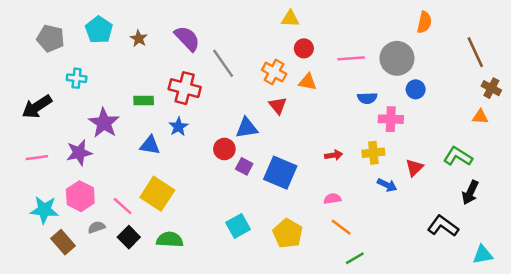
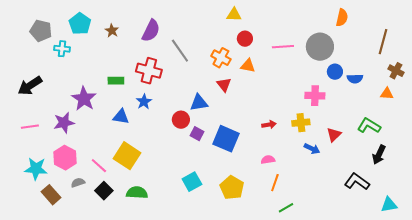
purple semicircle: (187, 38) -> (151, 31), turned 70
brown line: (475, 52) -> (383, 42), turned 40
cyan cross: (77, 78) -> (62, 49), moved
blue semicircle: (367, 98) -> (355, 79), moved
orange line: (341, 227) -> (275, 183), turned 72

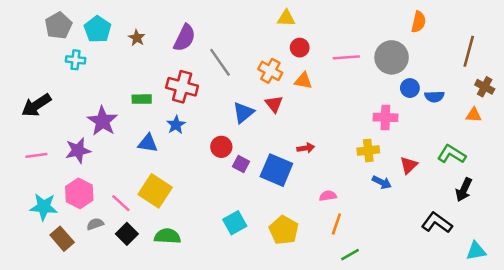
gray pentagon: (41, 31) -> (58, 26), moved, turned 30
blue triangle: (199, 103) -> (243, 113), moved, turned -30
red arrow: (269, 125) -> (306, 148), moved

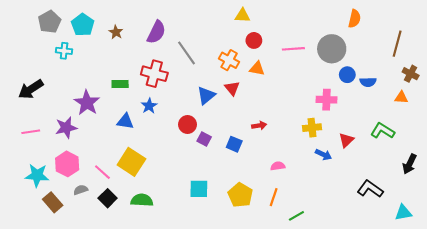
blue square: (276, 170) -> (234, 144), size x0.6
black arrow: (464, 190) -> (410, 164), moved
cyan square: (235, 223) -> (199, 189), turned 30
orange line: (336, 224) -> (274, 197), moved

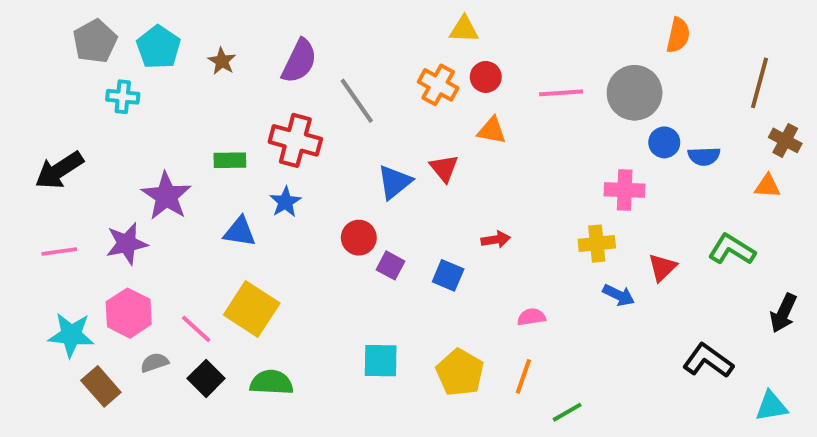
orange cross: (229, 60) -> (438, 85), moved

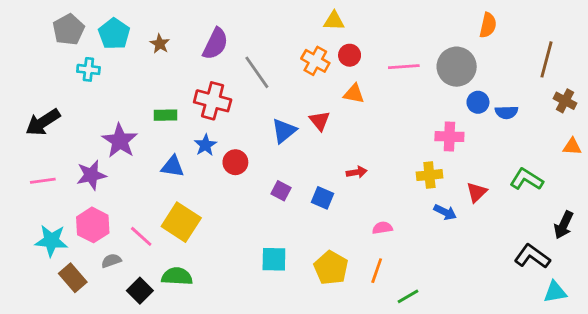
orange triangle: (767, 186) -> (572, 146), moved
red circle: (359, 238) -> (235, 162), moved
black L-shape: (708, 361) -> (532, 256), moved
black square: (206, 378) -> (140, 291), moved
green semicircle: (272, 382) -> (177, 276), moved

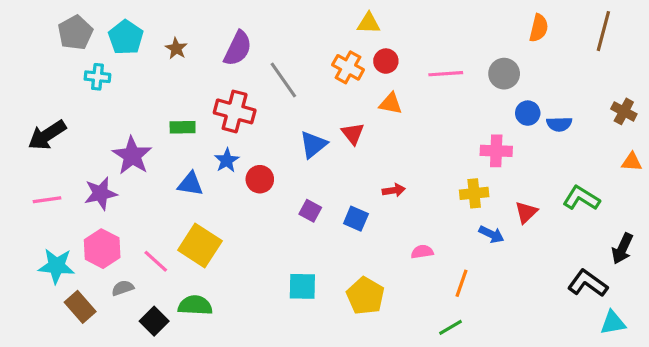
brown line: (546, 59) -> (603, 31), moved
gray circle: (457, 67) -> (504, 74), size x0.7
orange line: (377, 271) -> (462, 283), moved

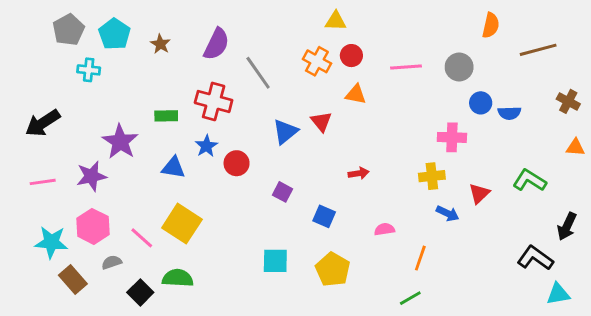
brown line: (603, 31) -> (538, 50), moved, turned 60
blue square: (356, 219) -> (324, 216), moved

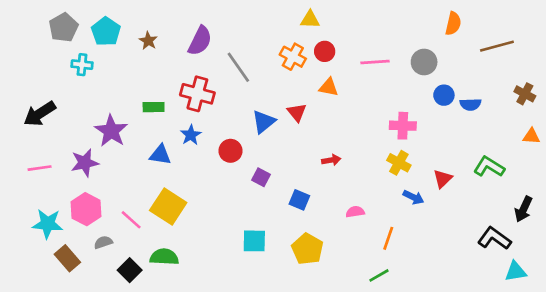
pink cross: (452, 137) -> (403, 126), moved
red circle: (237, 163) -> (230, 151), moved
yellow cross: (432, 176) -> (399, 163), turned 35

